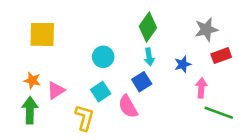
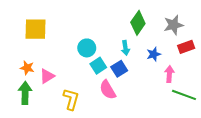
green diamond: (148, 27) -> (138, 23), moved
cyan square: (101, 92) -> (98, 66), moved

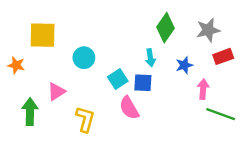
cyan circle: (87, 48) -> (84, 58), moved
orange star: (27, 68) -> (16, 65), moved
blue square: (119, 69) -> (143, 83), turned 35

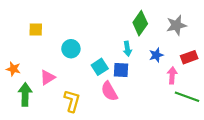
yellow square: (43, 35) -> (36, 30), size x0.6
red rectangle: (223, 56) -> (189, 57), moved
orange star: (16, 65) -> (13, 69), moved

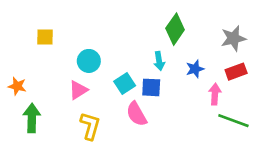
gray star: (176, 25) -> (233, 38), moved
pink triangle: (48, 77) -> (78, 90), moved

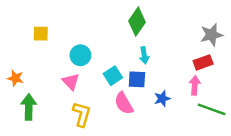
green diamond: (175, 29) -> (137, 22), moved
blue star: (195, 69) -> (162, 99), moved
red rectangle: (236, 72) -> (203, 62), moved
pink triangle: (78, 90) -> (71, 82), turned -42

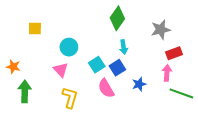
gray star: (212, 35) -> (161, 30), moved
blue square: (137, 79) -> (117, 68), turned -35

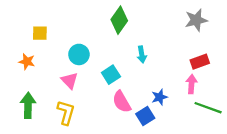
green diamond: (117, 18) -> (119, 20), moved
gray star: (161, 30) -> (196, 20), moved
orange star: (13, 67) -> (27, 62), moved
blue square: (117, 68) -> (145, 116), moved
yellow L-shape: (70, 98) -> (66, 112), moved

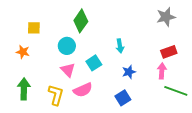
green diamond: (119, 20) -> (81, 21), moved
pink triangle: (69, 80) -> (68, 70), moved
blue star: (159, 97) -> (129, 72), moved
pink semicircle: (122, 102) -> (83, 90), moved, turned -84

